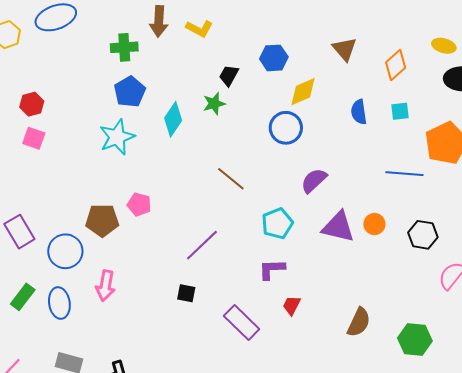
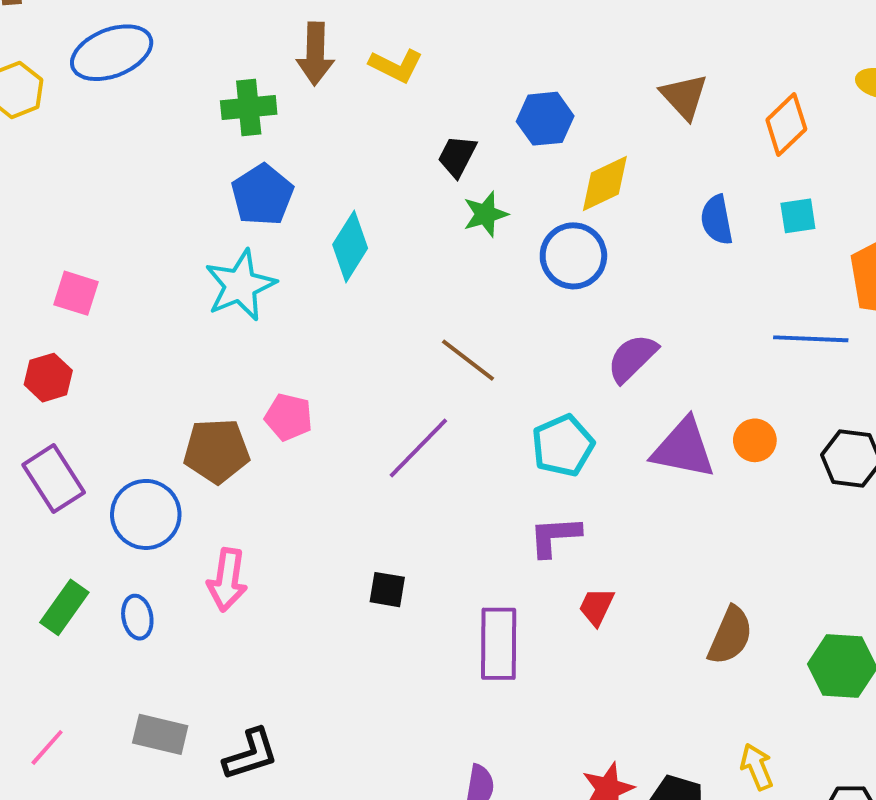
red hexagon: (32, 104) -> (48, 378), moved
green star: (214, 104) -> (485, 214), moved
purple line: (202, 245) -> (418, 448), moved
blue ellipse: (59, 303) -> (137, 617), size x0.7
purple rectangle: (242, 323) -> (499, 644), turned 48

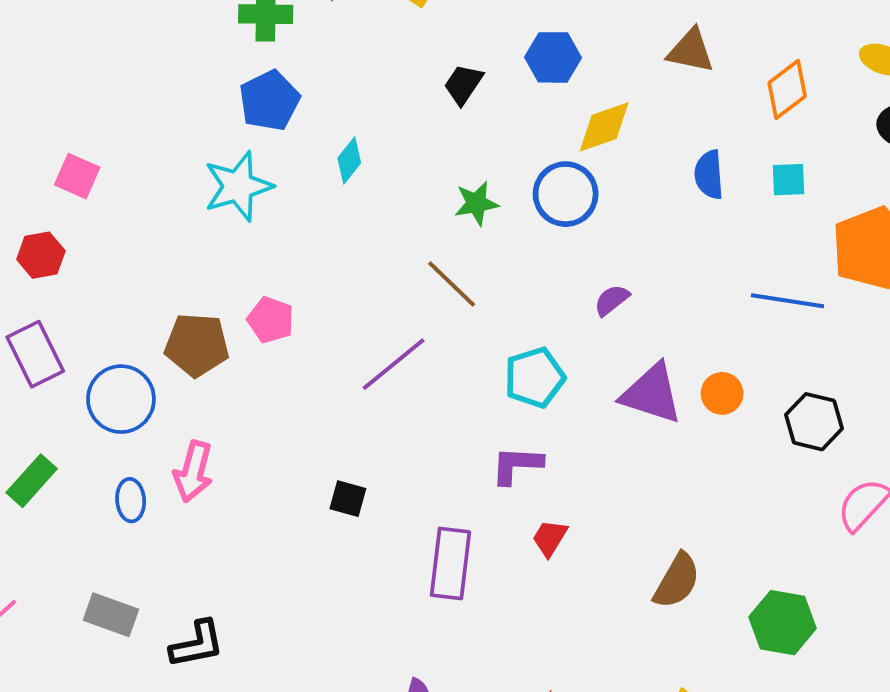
brown triangle: (684, 96) -> (691, 51), turned -42
green star: (485, 214) -> (476, 203), moved
cyan diamond: (350, 246) -> (349, 161), size x0.7
purple semicircle: (632, 358) -> (612, 300), size x0.7
blue ellipse: (137, 617) -> (131, 500), moved

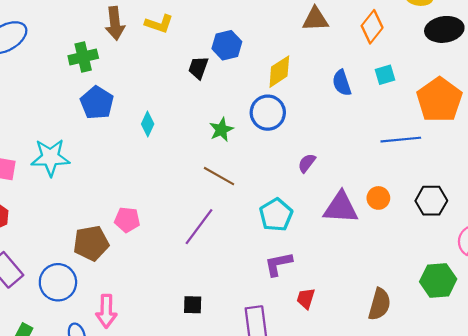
blue hexagon: (553, 57) -> (227, 45), moved
cyan star: (238, 186) -> (50, 157), moved, turned 30
green hexagon: (783, 623) -> (438, 280), moved

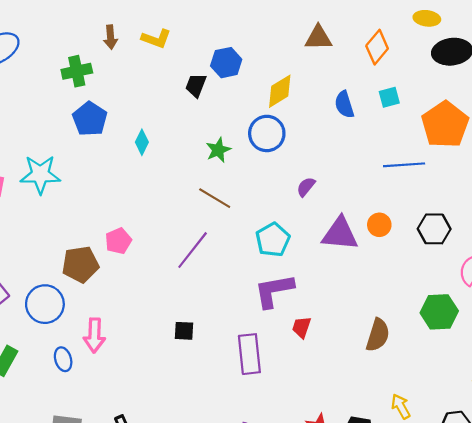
brown arrow: (115, 23) -> (111, 37), size x0.7
pink pentagon: (127, 220) -> (118, 241), turned -30
purple L-shape: (278, 264) -> (274, 291), size x1.4

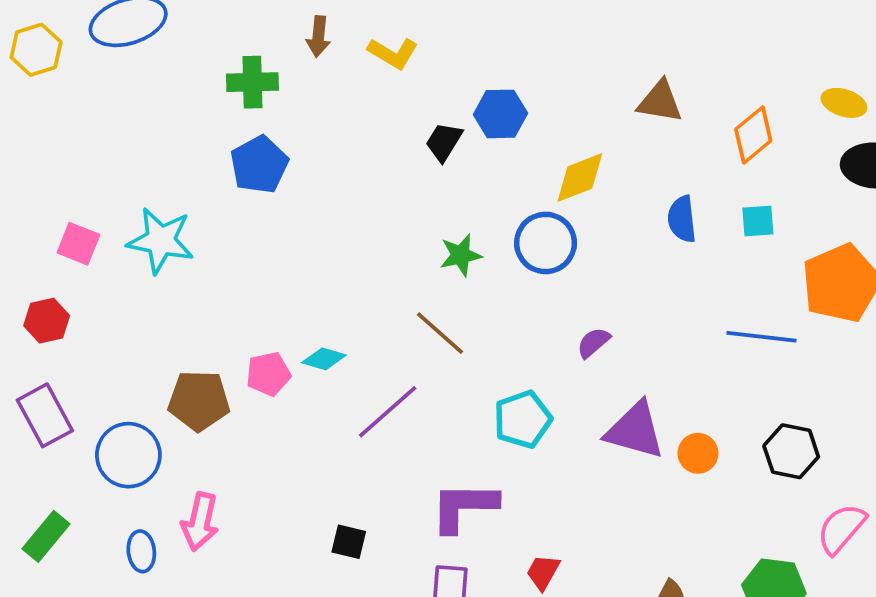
cyan diamond: (142, 142) -> (324, 359), moved, turned 70
orange circle: (379, 225) -> (698, 453), moved
purple L-shape: (274, 291) -> (464, 507), moved

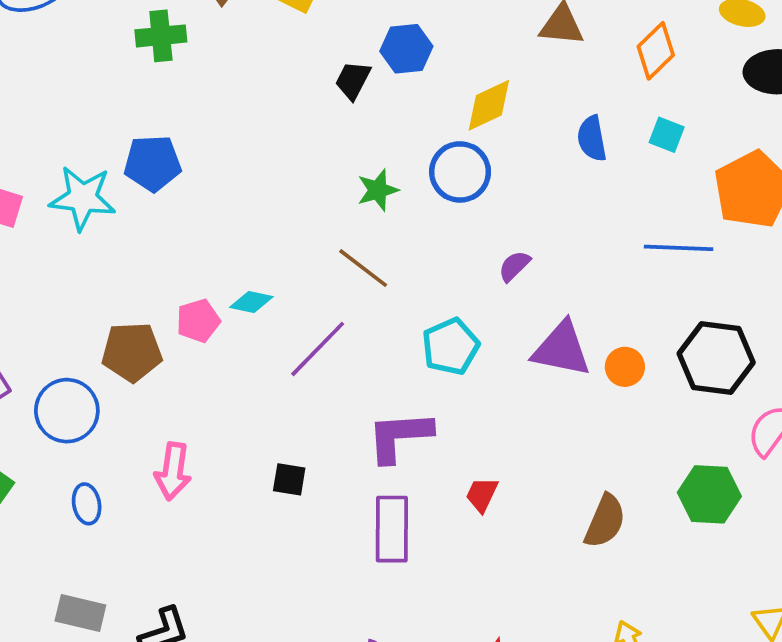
blue pentagon: (259, 165) -> (153, 163), moved, turned 30
cyan square: (758, 221) -> (667, 135), turned 30
black hexagon: (791, 451) -> (716, 358), size x1.4
pink arrow: (200, 522) -> (173, 471), moved

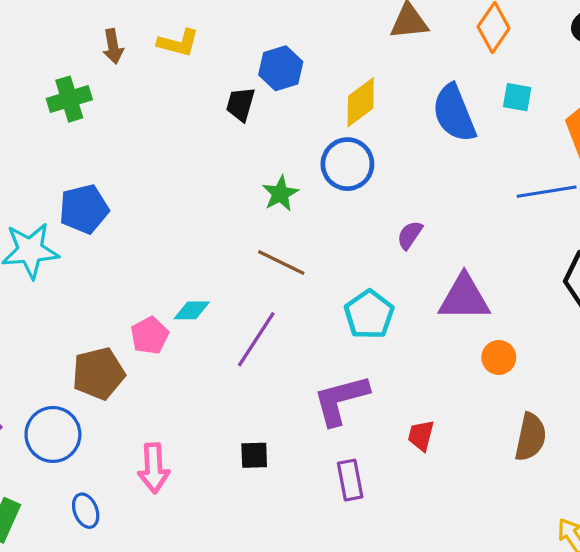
blue semicircle: (592, 139) -> (454, 113), size x1.5
orange circle: (625, 367) -> (499, 357), moved
purple rectangle: (392, 529) -> (350, 480), size x0.7

